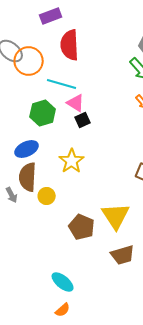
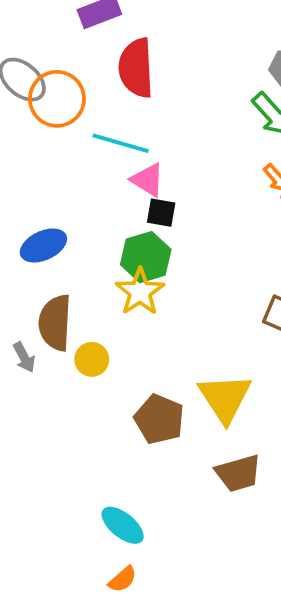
green hexagon: (43, 113) -> (146, 257), moved
black square: (83, 120) -> (161, 213), turned 35
blue ellipse: (27, 149) -> (43, 246), moved

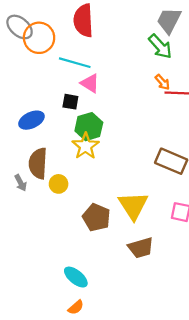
black square: (161, 213) -> (70, 102), moved

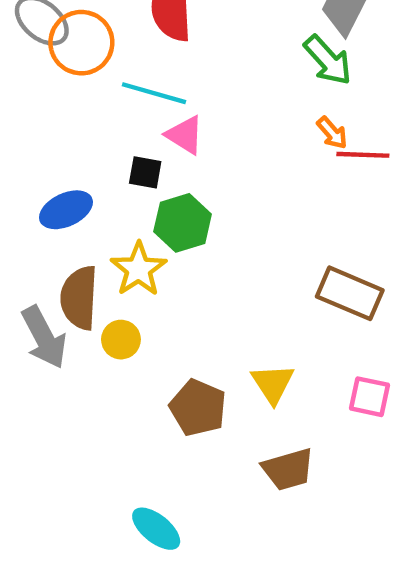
yellow star: (86, 146) -> (139, 269), moved
gray arrow: (21, 183) -> (44, 337), size x1.8
yellow triangle: (133, 206) -> (273, 384), size x0.7

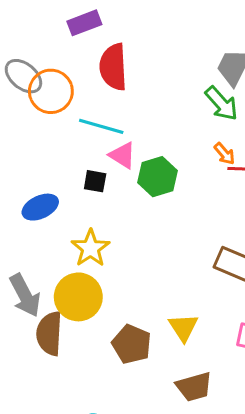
green hexagon: (183, 223) -> (157, 177), moved
brown semicircle: (79, 298) -> (49, 333), moved
yellow circle: (121, 340) -> (78, 297), size x1.8

